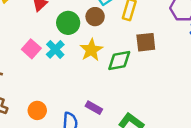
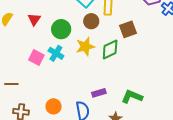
brown circle: (95, 17) -> (91, 21), moved
yellow star: (91, 50) -> (85, 47), turned 30
purple rectangle: (94, 108) -> (99, 93), turned -32

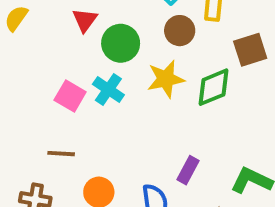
red triangle: (34, 19) -> (85, 20), moved
brown line: (11, 84) -> (61, 154), moved
purple rectangle: (99, 93) -> (188, 170), turned -48

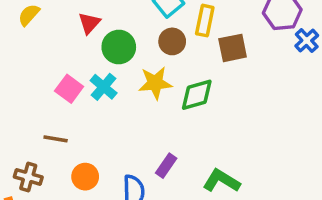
brown square: (250, 50) -> (233, 48), moved

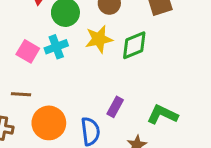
cyan cross: (104, 87) -> (56, 47), turned 35
orange circle: (85, 177) -> (49, 123), size x1.5

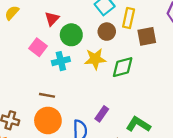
pink square: (28, 51) -> (38, 47), moved
brown line: (21, 94) -> (47, 95), moved

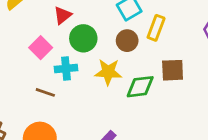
brown square: (147, 36) -> (173, 70), moved
brown line: (47, 95) -> (45, 92), moved

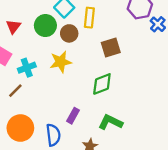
green circle: (83, 38) -> (45, 26), moved
green diamond: (140, 87) -> (102, 84), moved
brown line: (45, 92) -> (15, 91), turned -49

